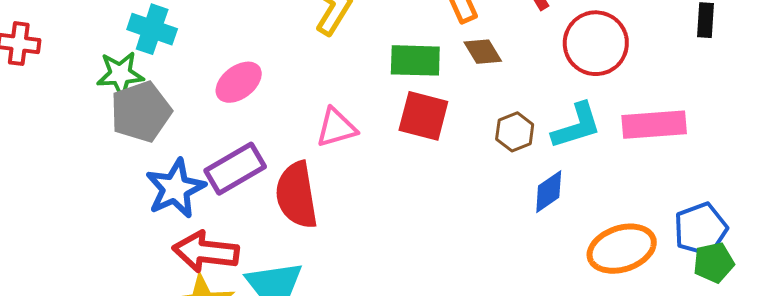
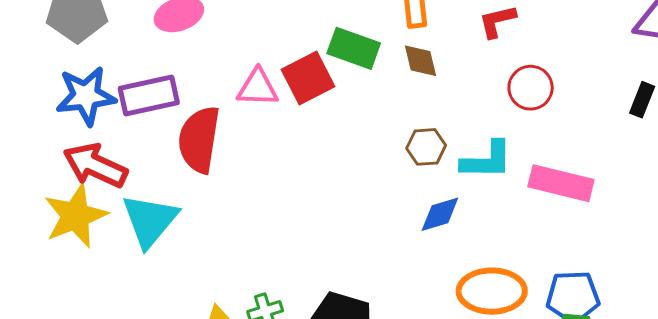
red circle: (596, 43) -> (531, 88), size x0.7
red square: (423, 116) -> (308, 78), moved, turned 30

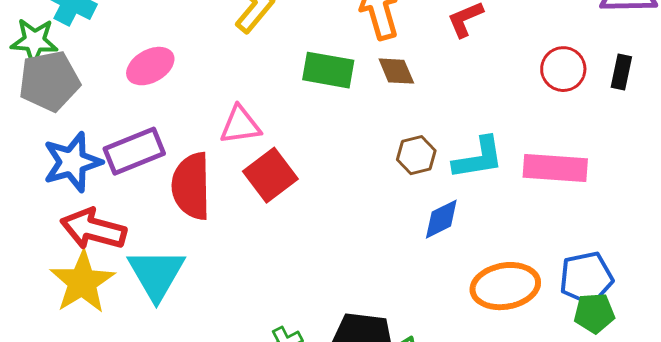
red square: (308, 78) -> (270, 175), moved
red circle: (531, 88) -> (563, 69), moved

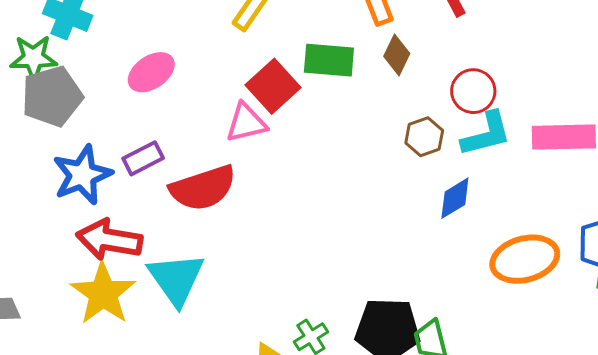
red circle: (563, 69) -> (473, 91), moved
brown diamond: (396, 71) -> (397, 55), turned 54
purple rectangle: (134, 151) -> (143, 158), size x0.7
red square: (270, 175) -> (273, 86), moved
red semicircle: (191, 186) -> (203, 188), turned -102

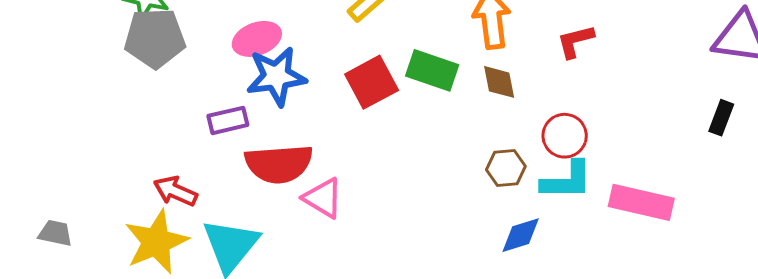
brown diamond: (397, 55) -> (499, 82), turned -51
pink triangle: (246, 123) -> (323, 198), moved, turned 30
blue star: (82, 175) -> (276, 76), moved
red arrow: (109, 240) -> (175, 191), size x0.7

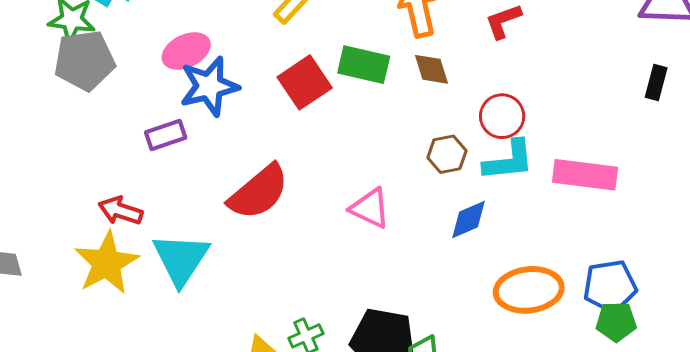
red semicircle: (279, 164) -> (259, 192), moved, turned -30
pink triangle: (323, 198) -> (370, 208), moved

